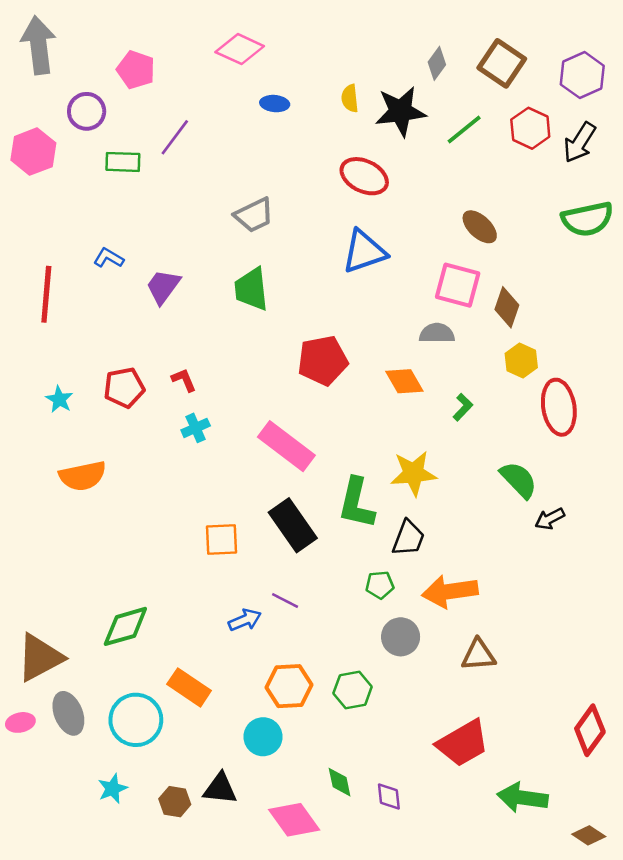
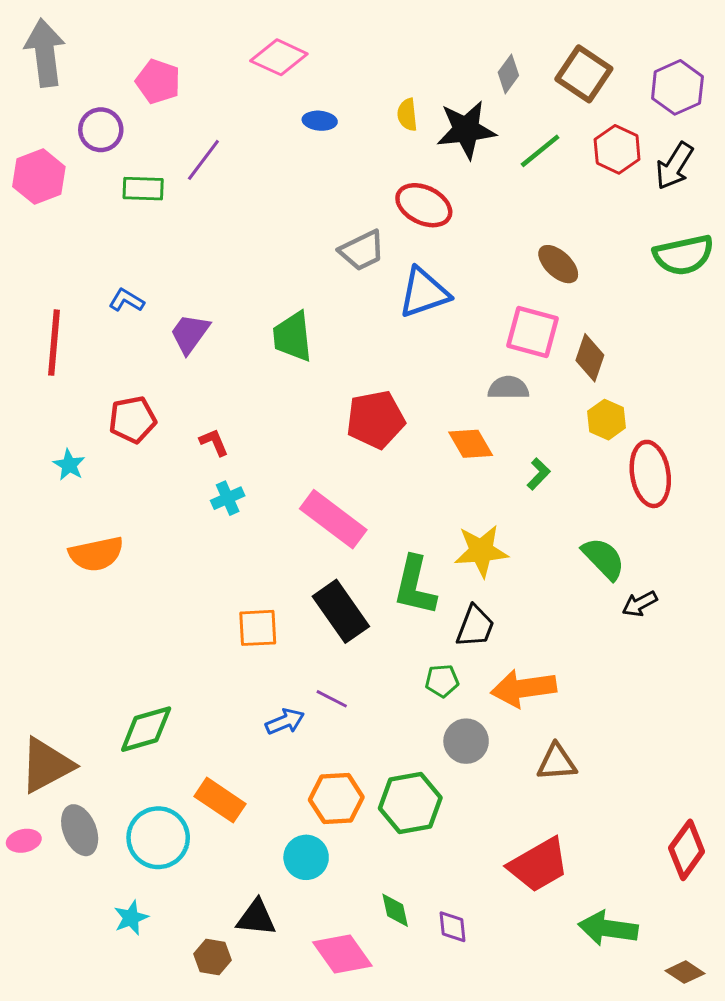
gray trapezoid: (254, 215) -> (362, 251), moved
red pentagon: (124, 388) -> (132, 420), moved
green hexagon: (353, 690) -> (410, 803), size x1.4
brown hexagon: (175, 802) -> (212, 957), moved

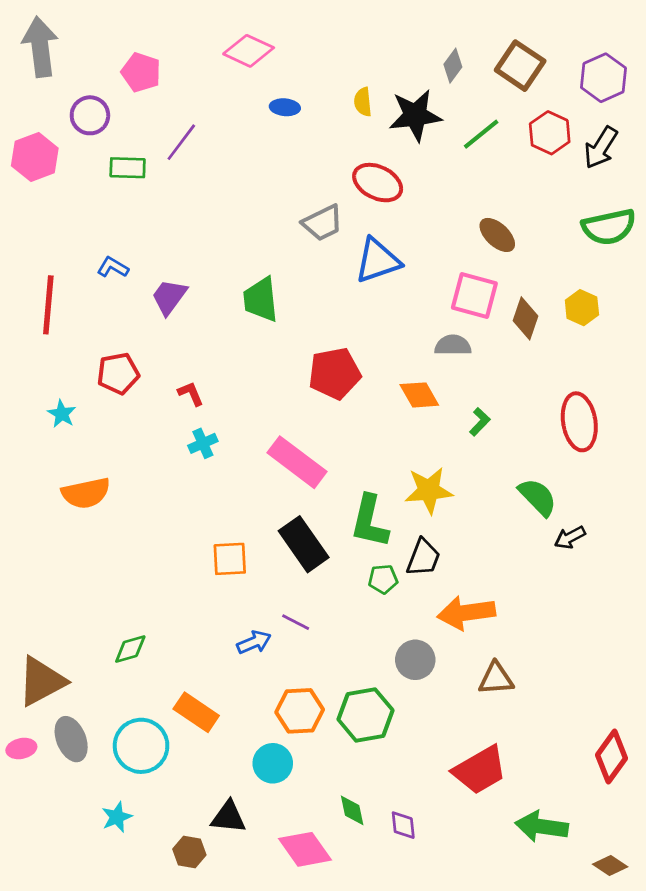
yellow hexagon: (606, 420) -> (582, 308), moved
green pentagon: (442, 681) -> (383, 579), moved
green diamond: (146, 729) -> (130, 649), size x0.7

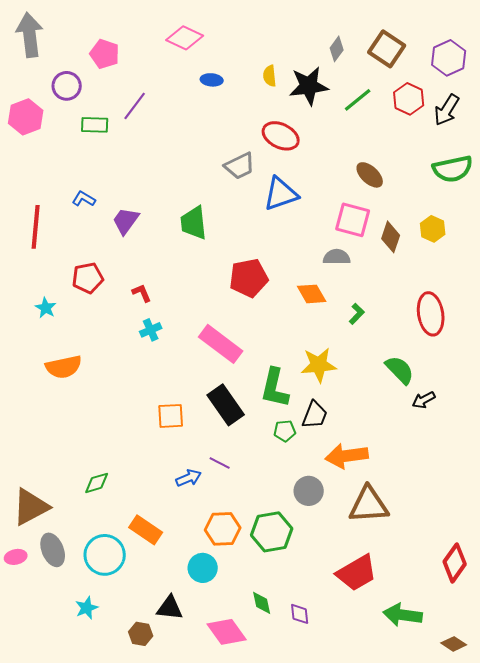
brown triangle: (496, 679) -> (369, 505), size x1.5

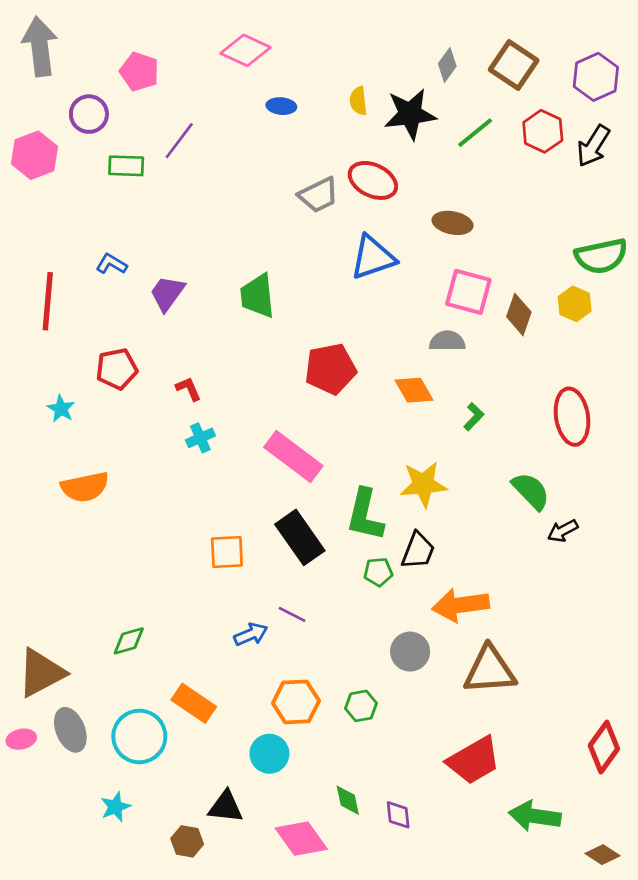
gray trapezoid: (240, 166) -> (319, 195), moved
green semicircle: (453, 169) -> (601, 256), moved
brown ellipse: (370, 175) -> (453, 223), moved, turned -32
green hexagon: (272, 532) -> (361, 706), size x0.6

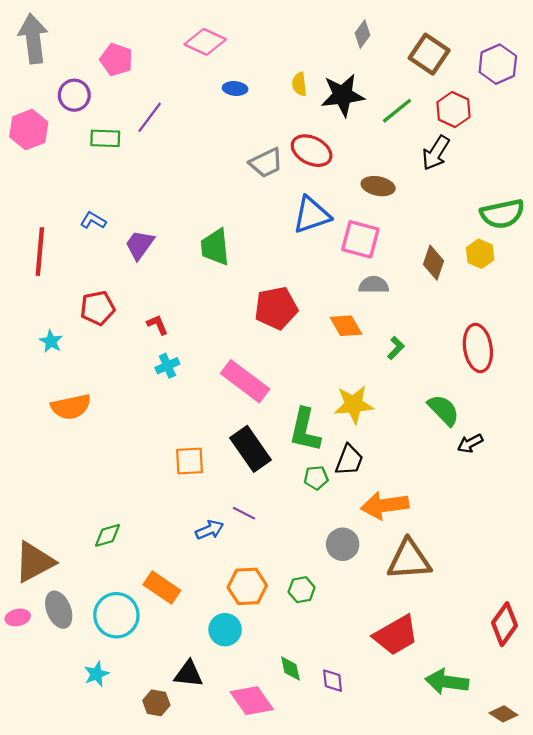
gray diamond: (447, 65) -> (363, 34), moved
black arrow: (593, 146) -> (436, 153), moved
pink square: (468, 292) -> (360, 239), moved

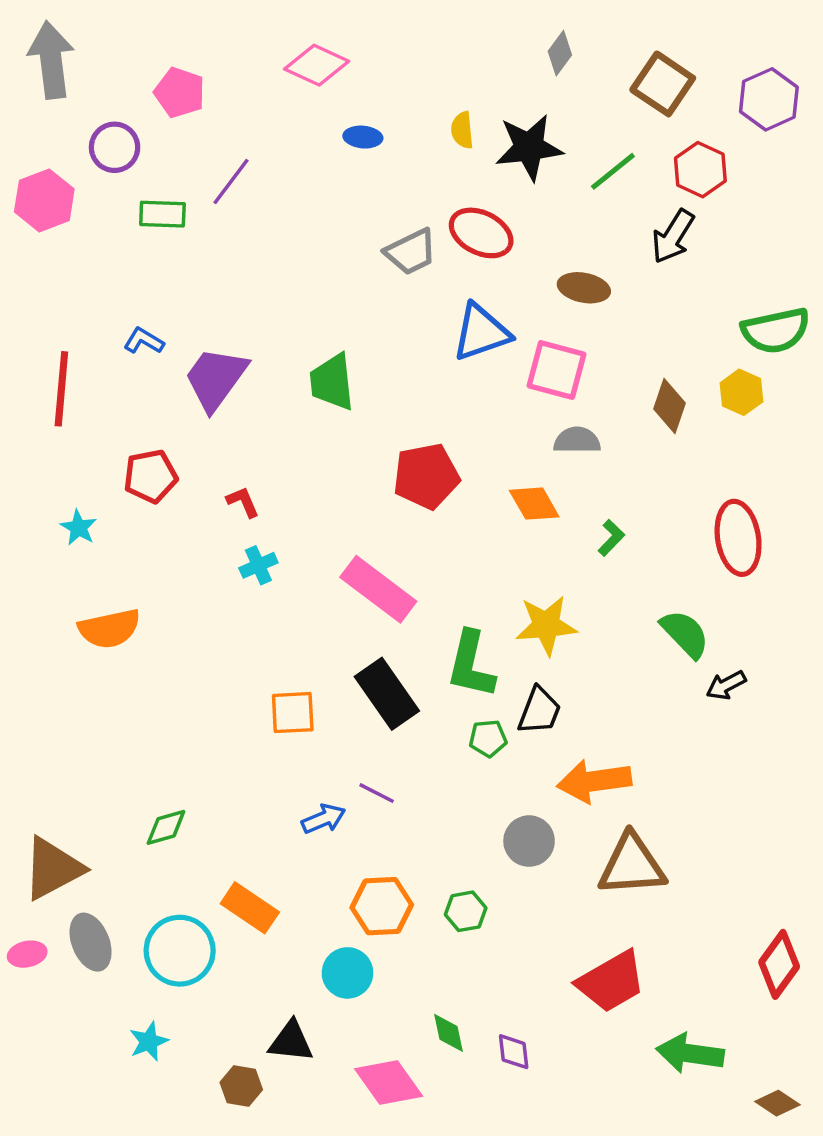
purple trapezoid: (140, 245) -> (216, 379), size x1.4

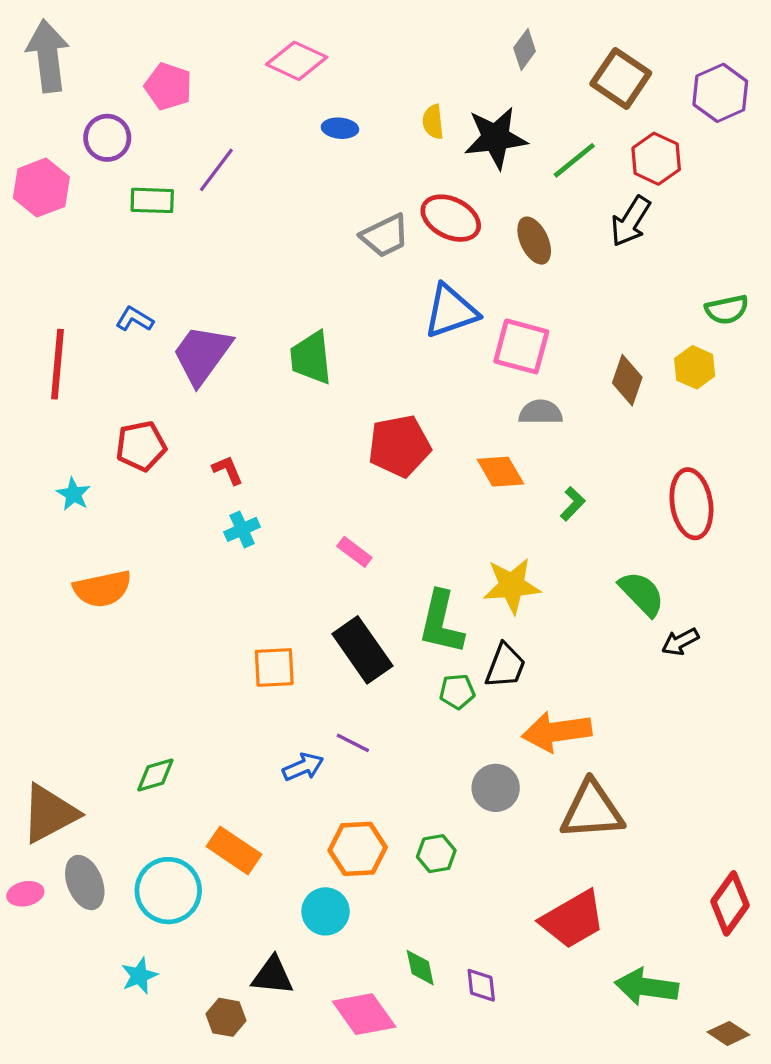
brown ellipse: (584, 288) -> (534, 241), moved, turned 54
green semicircle: (776, 331) -> (727, 310), size x0.7
pink rectangle: (378, 589) -> (354, 552), size x0.5

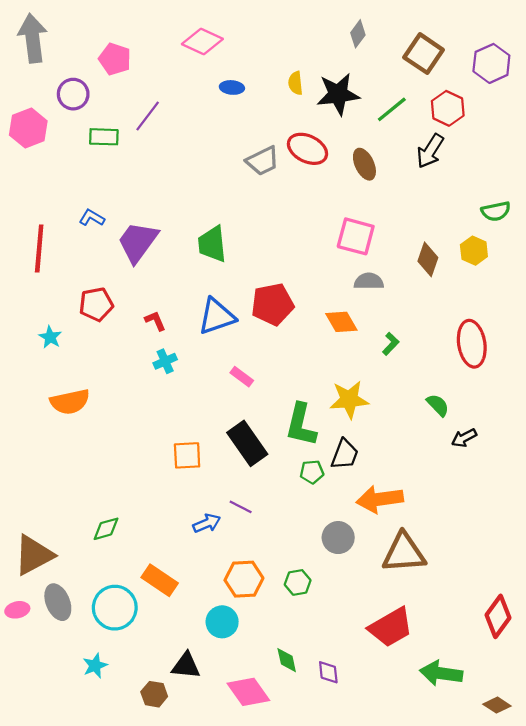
blue triangle: (451, 311) -> (217, 316), moved
green semicircle: (642, 594) -> (438, 405), size x0.7

